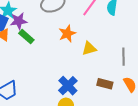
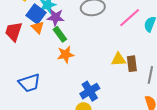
orange star: (67, 34) -> (66, 55), moved
brown rectangle: (105, 84) -> (132, 64), moved, turned 56

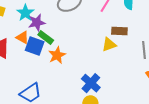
blue square: (36, 14) -> (35, 46), moved
brown rectangle: (132, 64) -> (119, 31), moved, turned -63

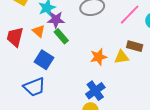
blue square: (35, 46) -> (44, 60), moved
orange star: (57, 55) -> (98, 57), moved

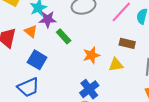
green rectangle: (61, 36) -> (64, 36), moved
yellow triangle: (122, 57) -> (116, 65), moved

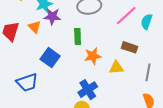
green rectangle: (64, 36) -> (78, 36), moved, turned 35
blue square: (37, 60) -> (50, 58), moved

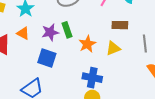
purple star: (52, 16) -> (50, 32), moved
blue cross: (88, 90) -> (92, 78), turned -30

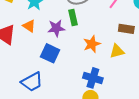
green rectangle: (67, 30) -> (73, 18), moved

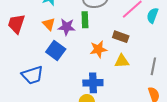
orange triangle: (29, 26) -> (49, 24), moved
brown rectangle: (126, 29) -> (121, 37), moved
blue cross: (93, 78) -> (93, 83), turned -30

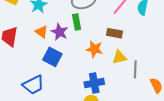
purple star: (67, 27) -> (60, 32), turned 30
orange star: (98, 49) -> (94, 49), turned 30
gray line: (153, 66) -> (135, 69), moved

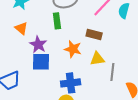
purple star: (60, 32) -> (38, 45), moved
blue square: (52, 57) -> (41, 62), moved, turned -30

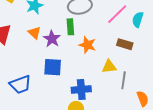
brown rectangle: (94, 35) -> (125, 44), moved
purple star: (38, 45) -> (52, 39), moved
orange star: (73, 49) -> (87, 45), moved

